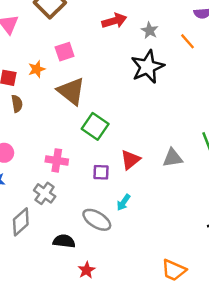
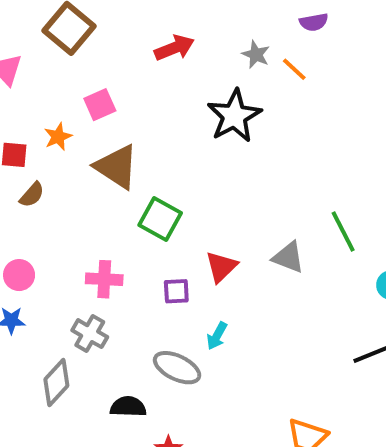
gray star: (150, 30) -> (256, 54), moved
brown semicircle: (17, 104) -> (32, 195), turned 56
gray triangle: (173, 158) -> (288, 257), turned 35

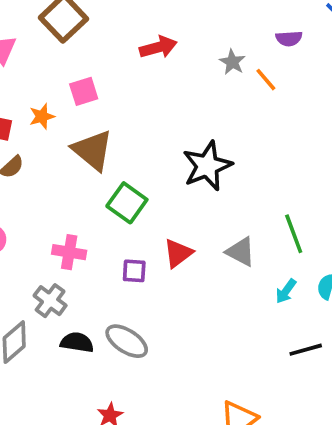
black star: (234, 116) -> (207, 166), moved
cyan arrow: (217, 336) -> (286, 291), moved
black semicircle: (128, 407) -> (77, 342), moved

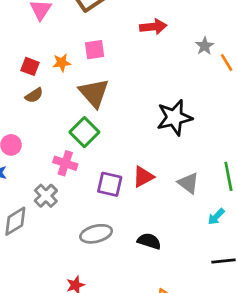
green square: (127, 203) -> (84, 132), moved
purple square: (134, 271) -> (110, 184), size x1.4
gray ellipse: (127, 341) -> (96, 234), turned -56
black semicircle: (77, 342) -> (149, 241), moved

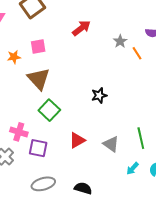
red arrow: (153, 27) -> (81, 28), turned -30
black star: (174, 118) -> (99, 95), size x0.6
green square: (84, 132) -> (49, 110), moved
purple square: (110, 184) -> (38, 148), moved

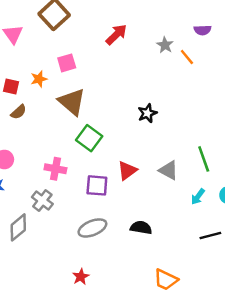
purple square: (38, 148) -> (97, 185), moved

